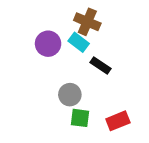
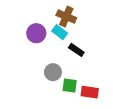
green square: (80, 118) -> (70, 86), moved
red rectangle: (118, 121) -> (90, 92), turned 30

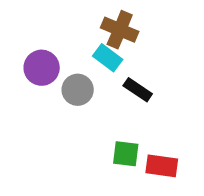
purple circle: (36, 33) -> (42, 68), moved
gray circle: (53, 72) -> (78, 90), moved

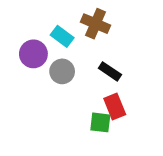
cyan rectangle: (108, 58) -> (62, 36), moved
red rectangle: (162, 166) -> (115, 106), moved, turned 60

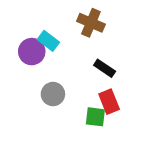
cyan rectangle: (62, 36) -> (48, 41), moved
gray circle: (62, 71) -> (53, 94), moved

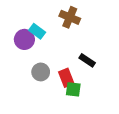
black rectangle: (105, 68) -> (87, 60), moved
red rectangle: (109, 102) -> (66, 78), moved

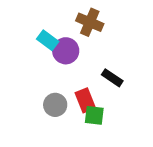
purple circle: (24, 39) -> (66, 51), moved
gray circle: (41, 72) -> (55, 105), moved

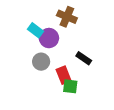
gray circle: (55, 105) -> (41, 62), moved

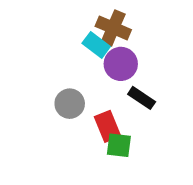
cyan rectangle: (35, 30) -> (96, 45), moved
purple circle: (49, 38) -> (121, 64), moved

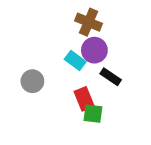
cyan rectangle: (96, 45) -> (75, 61), moved
gray circle: (70, 104) -> (32, 81), moved

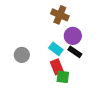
purple circle: (94, 50) -> (73, 36), moved
cyan rectangle: (75, 61) -> (56, 49), moved

